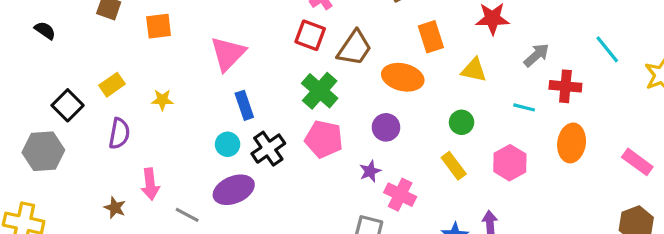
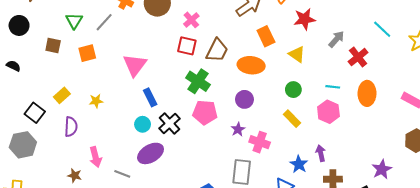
yellow triangle: (474, 70) -> (297, 54), turned 30
red cross: (565, 86) -> (358, 57), turned -36
cyan line: (524, 107) -> (333, 87), moved

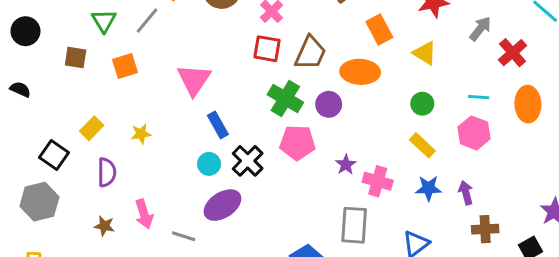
purple circle: (244, 99) -> (329, 104), moved
blue star: (299, 164) -> (429, 188), moved, turned -30
brown star: (75, 175) -> (104, 226), moved

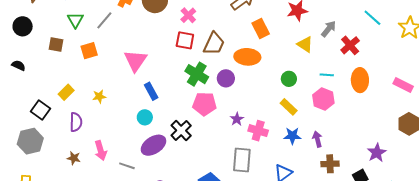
yellow triangle: (425, 53) -> (305, 44), moved
black cross: (248, 161) -> (181, 130), moved

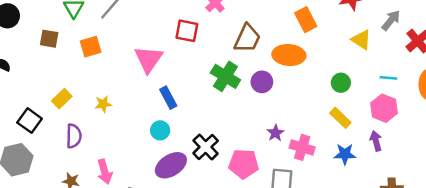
red square: (185, 40) -> (187, 31), moved
pink pentagon: (204, 104) -> (244, 164), moved
purple arrow: (317, 139) -> (376, 141), moved

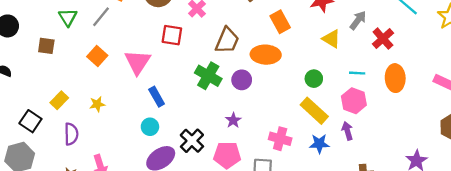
orange square: (91, 47) -> (97, 56), moved, turned -30
yellow rectangle: (340, 118) -> (314, 111), size x1.4
purple star: (275, 133) -> (233, 120), moved

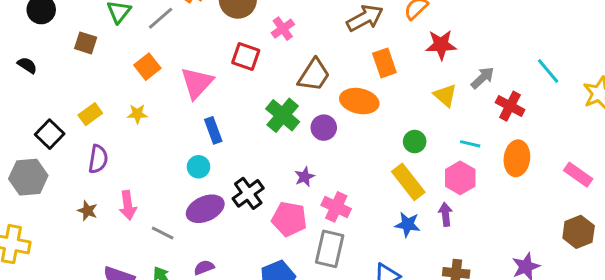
red cross: (383, 39) -> (510, 106), turned -30
yellow star: (97, 104) -> (137, 114), moved
pink cross: (280, 139) -> (336, 207), moved

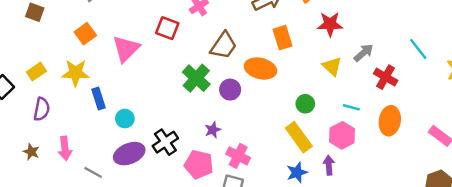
yellow star: (137, 114) -> (76, 73), size x1.6
blue rectangle: (213, 130) -> (99, 98), moved
blue star: (408, 224) -> (297, 172), turned -30

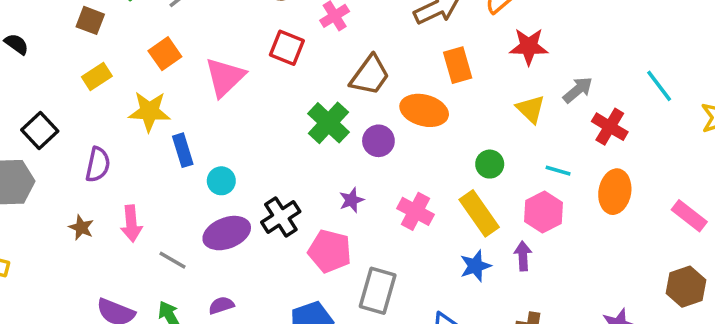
yellow rectangle: (36, 72) -> (97, 76), moved
pink cross: (238, 156) -> (415, 211), moved

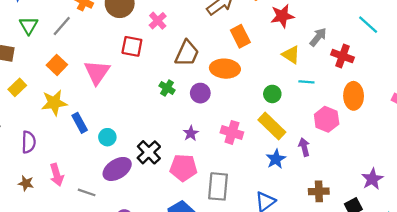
green cross: (329, 123) -> (167, 88), size x0.6
cyan line: (558, 171) -> (306, 82), moved
pink hexagon: (543, 212) -> (327, 119), moved

